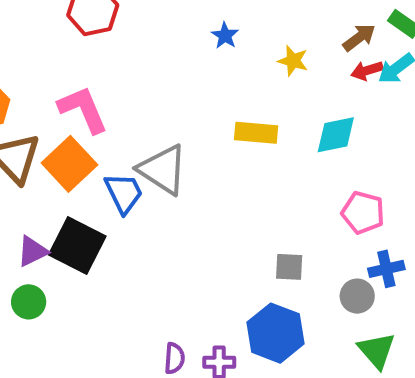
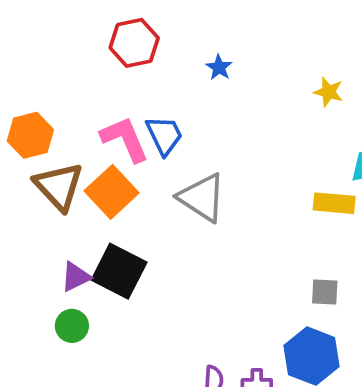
blue star: (225, 36) -> (219, 67), moved
yellow rectangle: (256, 133) -> (334, 203), moved
blue trapezoid: (124, 193) -> (164, 135), moved

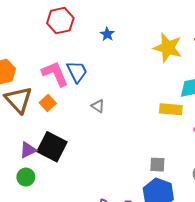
yellow star: (328, 92) -> (168, 48), size x1.8
orange square: (112, 192) -> (48, 103), size x0.6
gray triangle: (202, 198) -> (98, 106), size x0.5
gray square: (325, 292) -> (157, 165), moved

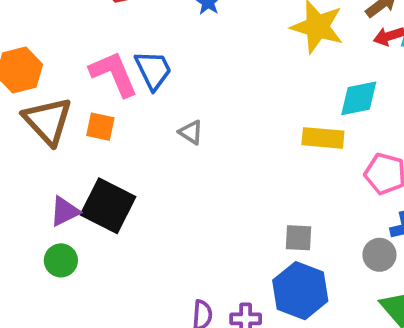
orange square: (48, 103) -> (100, 127), turned -35

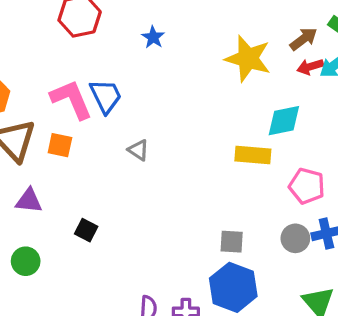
black square: (108, 206) -> (86, 230), moved, size x0.5
purple triangle: (65, 211) -> (29, 201), moved, turned 32
gray circle: (379, 255) -> (295, 238), moved

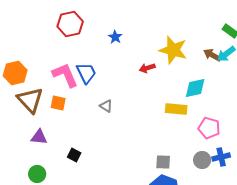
brown arrow: (304, 39) -> (212, 55), moved, turned -114
red arrow: (310, 67) -> (147, 68), moved

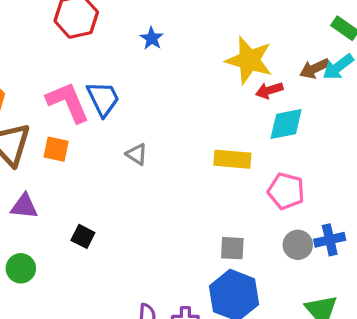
brown arrow: (212, 55) -> (315, 69), turned -54
red arrow: (147, 68) -> (269, 90), moved
yellow rectangle: (176, 109) -> (232, 159), moved
pink pentagon: (209, 128) -> (286, 191), moved

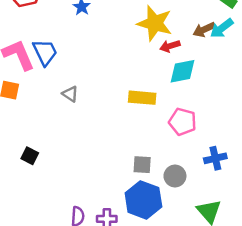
gray circle: (298, 245) -> (175, 176), moved

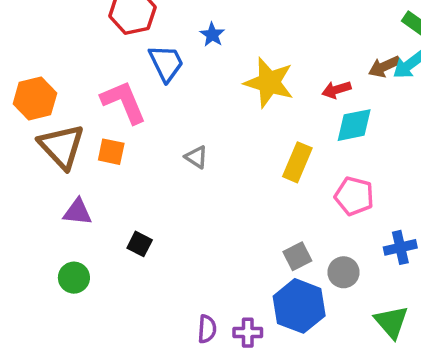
yellow star: (155, 23) -> (269, 83), moved
blue trapezoid: (45, 52) -> (166, 63), moved
yellow rectangle: (142, 98) -> (297, 162), turned -72
gray square: (142, 165) -> (297, 256), turned -30

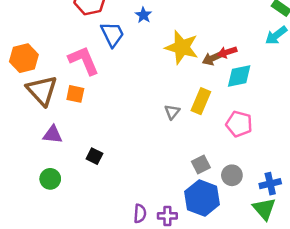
brown arrow: (384, 67) -> (213, 58), moved
gray triangle: (196, 157) -> (172, 112), moved, turned 35
blue cross: (400, 247) -> (270, 184), moved

